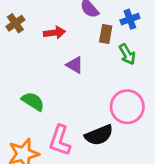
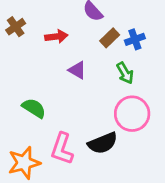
blue cross: (130, 19) -> (135, 39), moved
brown rectangle: (106, 34) -> (110, 38), turned 36
green arrow: (127, 54) -> (125, 73), moved

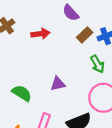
purple triangle: (77, 70) -> (58, 84), moved, turned -42

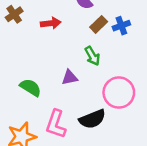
green arrow: (97, 64) -> (92, 56), moved

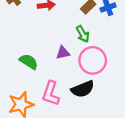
pink circle: (119, 93) -> (93, 60), moved

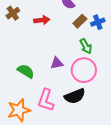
green arrow: (83, 34) -> (86, 46), moved

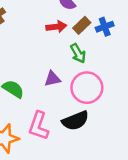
red arrow: (42, 20) -> (56, 27), moved
green arrow: (86, 46) -> (78, 53), moved

